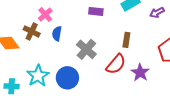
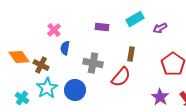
brown cross: (32, 31) -> (41, 65), moved
gray cross: (86, 49) -> (93, 63), turned -30
purple star: (140, 73) -> (160, 97), moved
cyan cross: (12, 86) -> (22, 98), turned 32

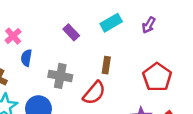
purple rectangle: (102, 27) -> (71, 32), turned 40
purple arrow: (160, 28) -> (149, 25), moved, turned -32

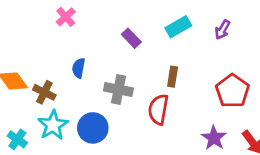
pink cross: (13, 36) -> (66, 17), moved
red semicircle: (94, 93) -> (158, 109), turned 150

